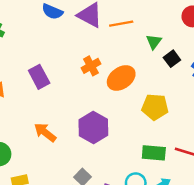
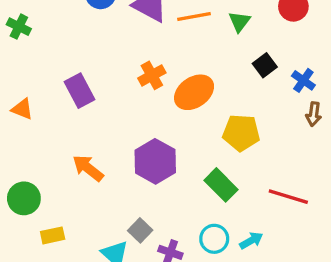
green triangle: (154, 42) -> (239, 22), moved
green rectangle: (154, 153) -> (221, 185), moved, turned 40

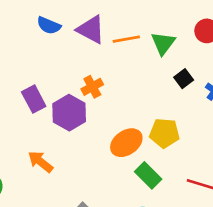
green triangle: (239, 22) -> (163, 43), size x1.4
orange ellipse: (194, 92) -> (126, 143), moved
purple hexagon: (155, 161) -> (69, 113), moved

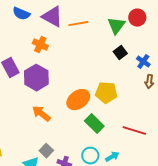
green triangle: (163, 43) -> (116, 26), moved
orange cross: (92, 87) -> (40, 45), moved, turned -35
orange arrow: (41, 162) -> (41, 114), moved

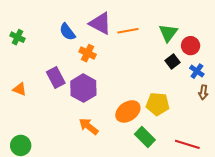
blue semicircle: (21, 14) -> (67, 32), moved, turned 30
red circle: (137, 18) -> (191, 46), moved

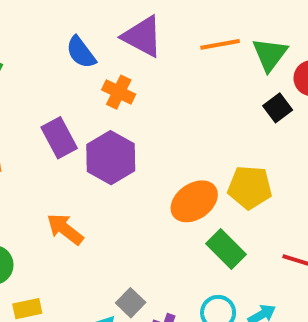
orange line: (128, 31) -> (220, 44), moved
orange arrow: (89, 126) -> (65, 229), moved

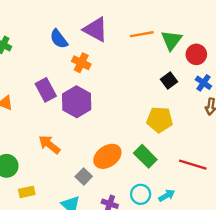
black square: (278, 108) -> (169, 80), moved
orange ellipse: (194, 201) -> (107, 156), moved
gray square: (131, 303) -> (84, 177), moved

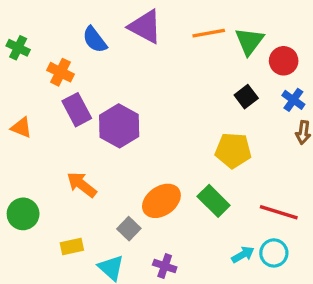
orange cross: (81, 63) -> (60, 72), moved
yellow rectangle: (27, 192) -> (72, 246), moved
cyan circle: (141, 194) -> (274, 253), moved

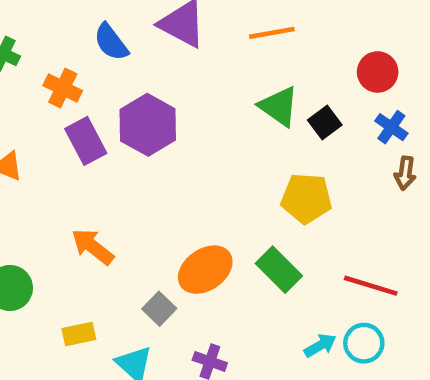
green triangle: (249, 41) -> (279, 106), moved, turned -32
purple hexagon: (119, 126) -> (148, 125), moved

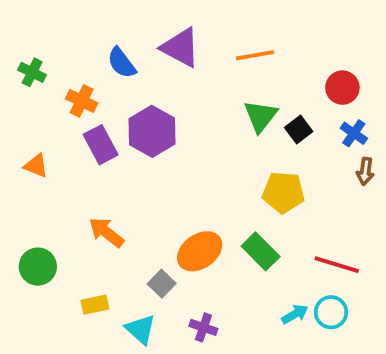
green triangle: (279, 106) -> (261, 116), turned 33

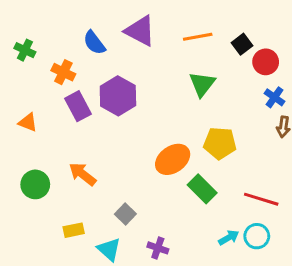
black square: (299, 129) -> (242, 44), moved
orange ellipse: (200, 251) -> (173, 159), moved
green circle: (38, 267) -> (35, 184), moved

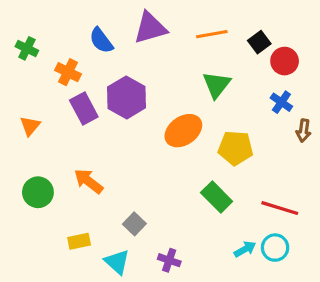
purple triangle: (140, 31) -> (150, 28), turned -44
blue cross: (275, 97) -> (281, 102), moved
orange triangle: (28, 122) -> (30, 126), turned 48
orange ellipse: (173, 159) -> (183, 131), moved

